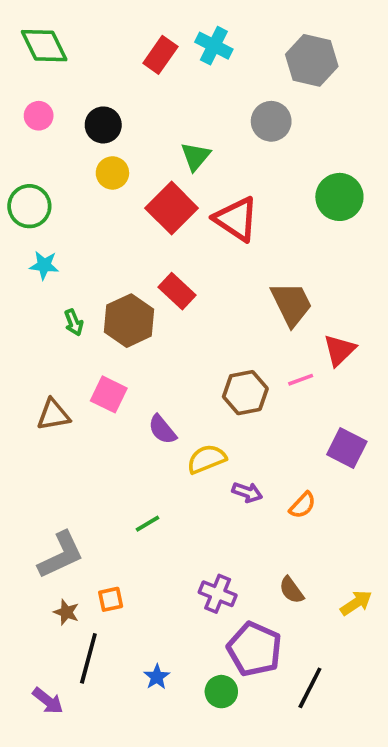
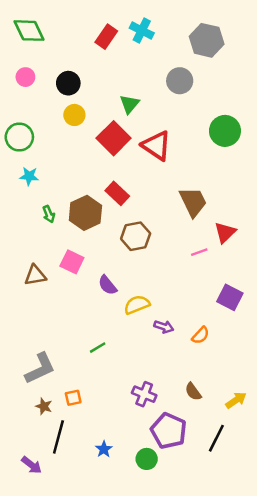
brown hexagon: (245, 393) -> (136, 236), moved
black line: (310, 688) -> (216, 438), moved

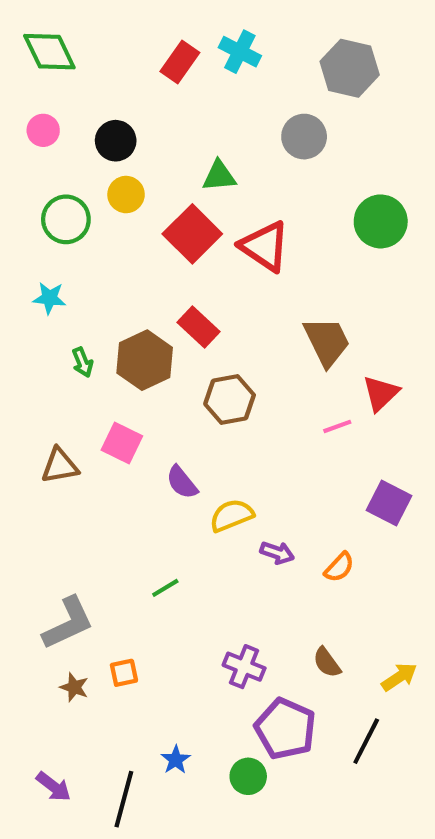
green triangle: (129, 104) -> (219, 176), turned 45
green circle: (19, 137) -> (66, 219), moved
black line: (58, 437) -> (124, 799), moved

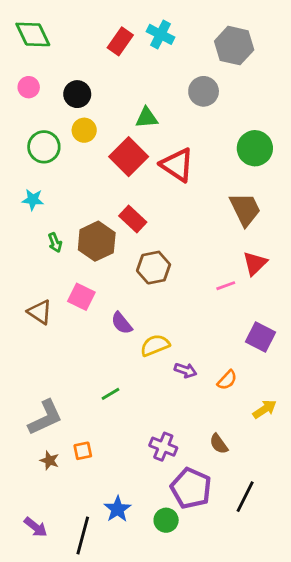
brown trapezoid: (327, 342) -> (245, 209), moved
brown triangle: (60, 466) -> (40, 312), turned 44
yellow arrow: (399, 677) -> (265, 409), moved
blue star: (176, 760) -> (117, 509), size x1.4

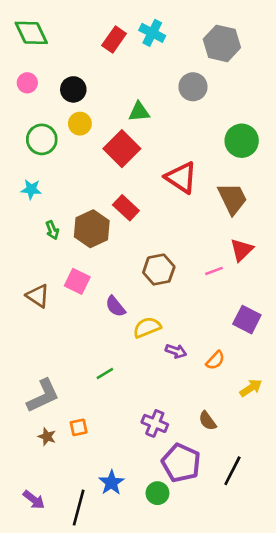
red triangle: (177, 165) -> (181, 178), moved
brown hexagon: (154, 268) -> (159, 270), moved

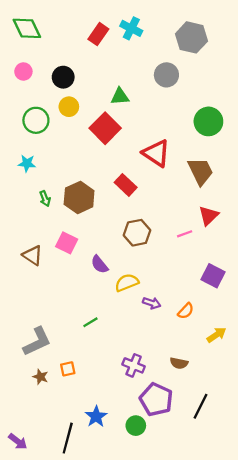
red rectangle: (126, 208) -> (126, 185), moved
brown semicircle: (207, 421) -> (179, 363), turned -42
purple arrow: (34, 500) -> (18, 441), moved

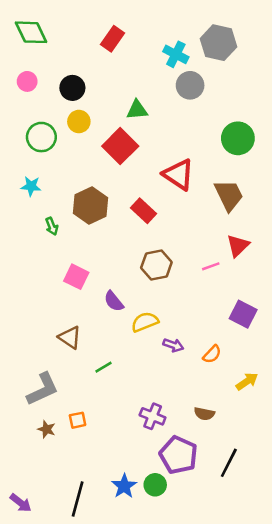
cyan cross: (131, 28) -> (176, 54), moved
brown hexagon: (79, 197) -> (91, 206), moved
brown triangle: (33, 255) -> (70, 337), moved
blue star: (96, 417) -> (124, 486), moved

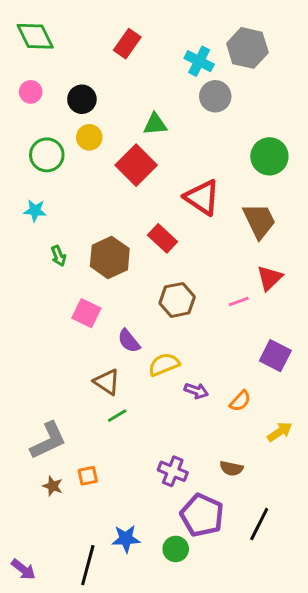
brown hexagon: (91, 206) -> (110, 257), moved
brown triangle: (70, 337) -> (107, 382), moved
blue star: (124, 486) -> (126, 539), moved, turned 30

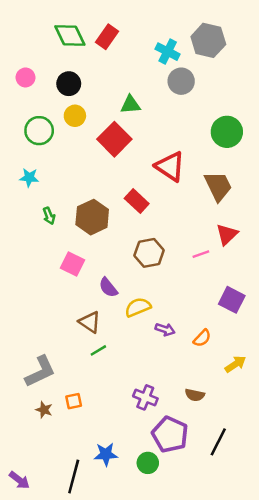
green diamond: (35, 36) -> (70, 35), moved

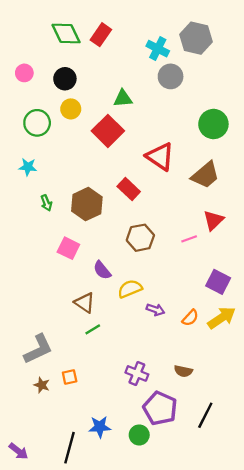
brown trapezoid: (218, 186) -> (205, 175), turned 76
yellow arrow: (236, 364) -> (222, 318), moved, size x1.4

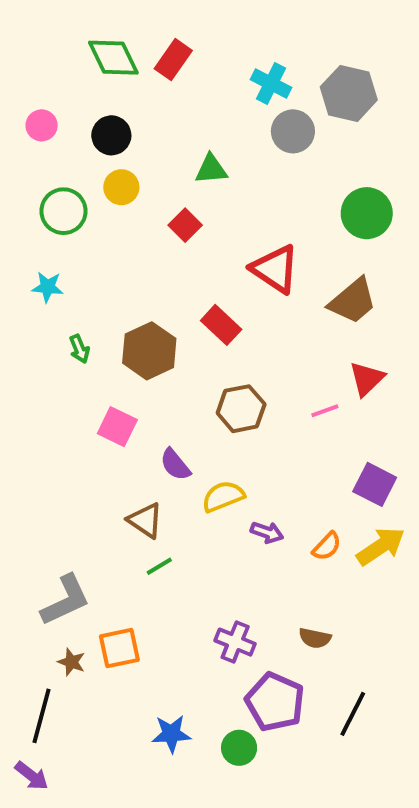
gray hexagon: (196, 38) -> (349, 93), moved
red square: (108, 131) -> (185, 225), size x0.6
orange square: (70, 377) -> (119, 648), size x1.5
black line: (70, 448) -> (42, 716), moved

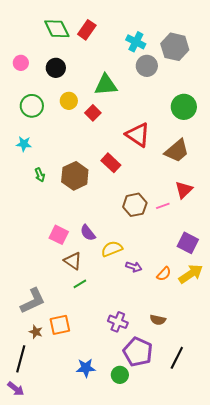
green triangle: (211, 169) -> (106, 85), size x1.4
yellow circle: (121, 187) -> (69, 101), moved
brown hexagon: (241, 409) -> (135, 205), moved
pink square: (117, 427) -> (59, 235), moved

